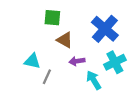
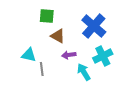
gray line: (47, 77) -> (42, 69), turned -32

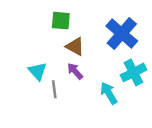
cyan triangle: (29, 55) -> (37, 71), turned 35
purple arrow: (69, 55) -> (75, 71), moved, turned 56

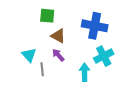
blue cross: (122, 34) -> (95, 26), turned -30
cyan arrow: (109, 93) -> (85, 72), turned 30

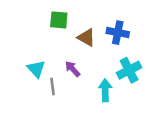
blue cross: (95, 26) -> (118, 33), size x0.7
brown triangle: (58, 36) -> (86, 38), moved

